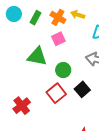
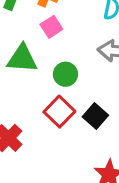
black square: (82, 89) -> (95, 116), moved

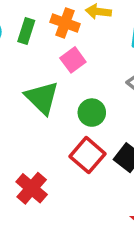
green triangle: (22, 59) -> (42, 98), turned 44

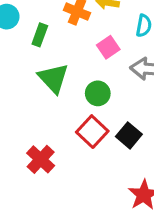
green rectangle: (26, 31) -> (40, 35), moved
pink square: (73, 60) -> (108, 47), moved

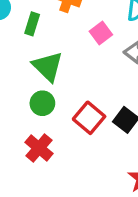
green circle: (98, 93) -> (42, 103), moved

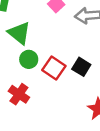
green circle: (42, 103) -> (29, 59), moved

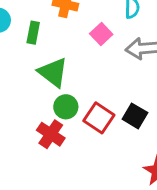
red cross: (19, 94) -> (51, 134), moved

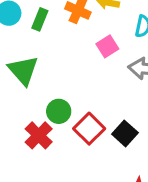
green rectangle: (33, 33) -> (40, 19), moved
green triangle: (53, 72) -> (23, 70), moved

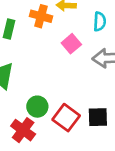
black square: (125, 133) -> (98, 117), turned -35

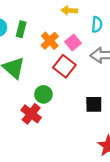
orange cross: (41, 16) -> (50, 41), moved, turned 30
red square: (66, 118) -> (64, 66), moved

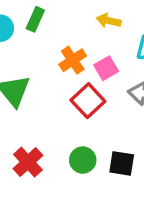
green rectangle: (21, 29) -> (35, 19), moved
green circle: (43, 94) -> (83, 160), moved

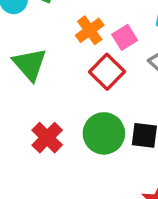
green circle: (83, 160) -> (104, 133), size x1.5

